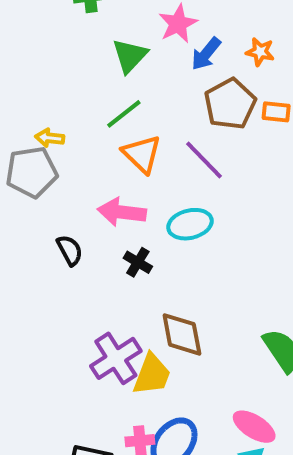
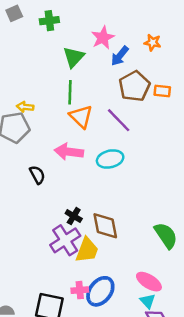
orange star: (260, 52) -> (153, 42), moved
green line: (124, 114) -> (70, 92), turned -50
black cross: (138, 262) -> (74, 216), moved

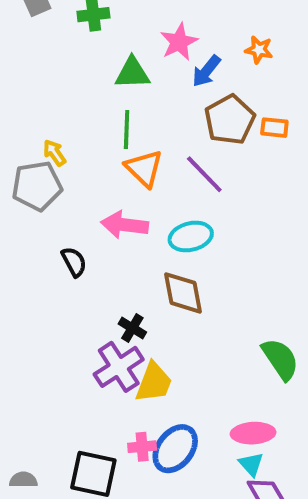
green triangle: (74, 57) -> (132, 73), turned 45
yellow arrow: (25, 107) -> (55, 153), turned 49
brown diamond: (105, 226) -> (183, 293), moved
pink ellipse: (149, 282) -> (253, 433), turned -35

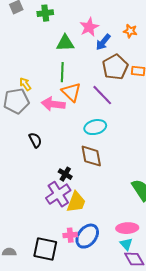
pink arrow: (125, 225) -> (53, 104), moved

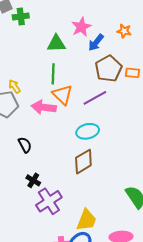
green cross: (45, 13) -> (21, 16), moved
purple line: (102, 95) -> (95, 98), turned -75
brown diamond: (91, 156) -> (83, 162), turned 70
black cross: (65, 174) -> (33, 180), moved
yellow trapezoid: (76, 202) -> (87, 220), moved

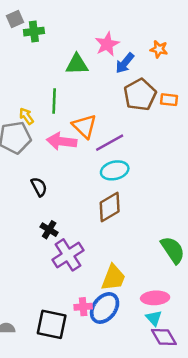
green line: (53, 74) -> (54, 101), moved
purple line: (95, 98) -> (110, 143), moved

